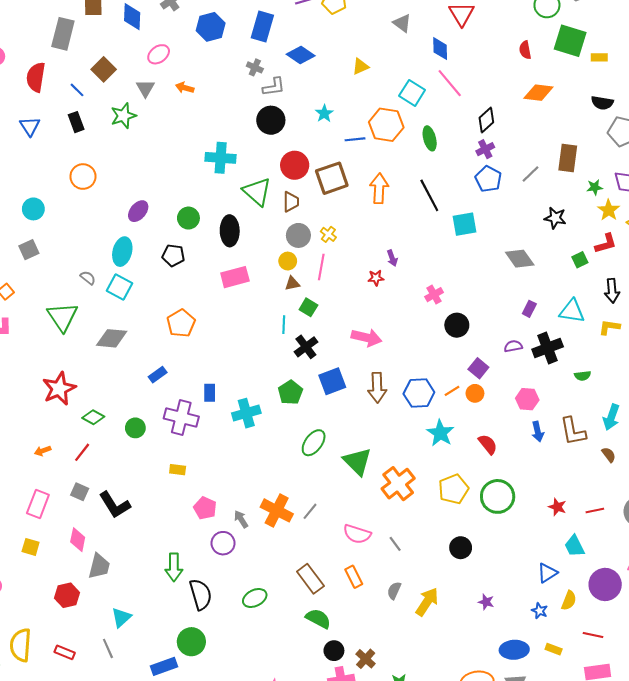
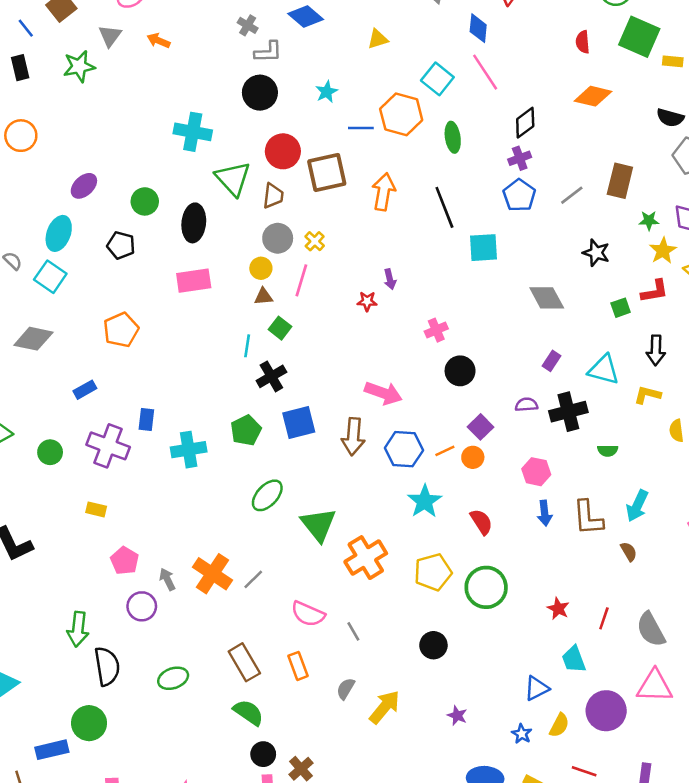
pink arrow: (366, 338) -> (383, 393), moved
red line: (595, 511) -> (604, 618), turned -66

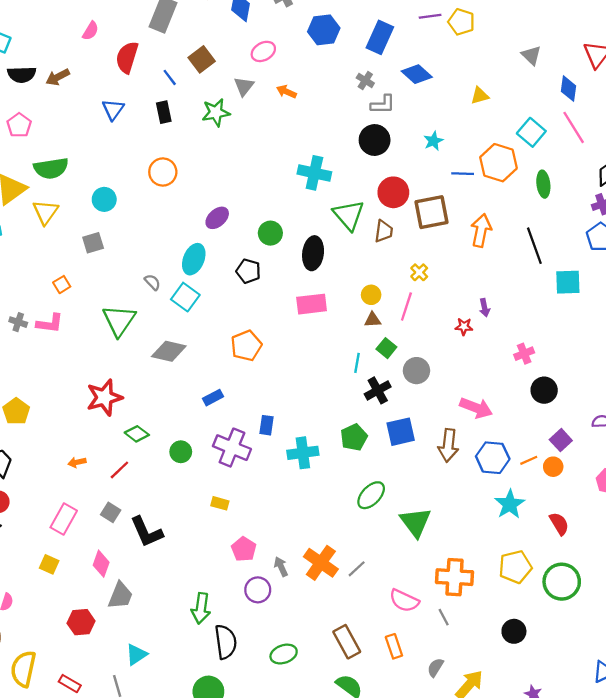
gray circle: (278, 238) -> (416, 371), moved
orange cross: (366, 558) -> (455, 577), moved, turned 33

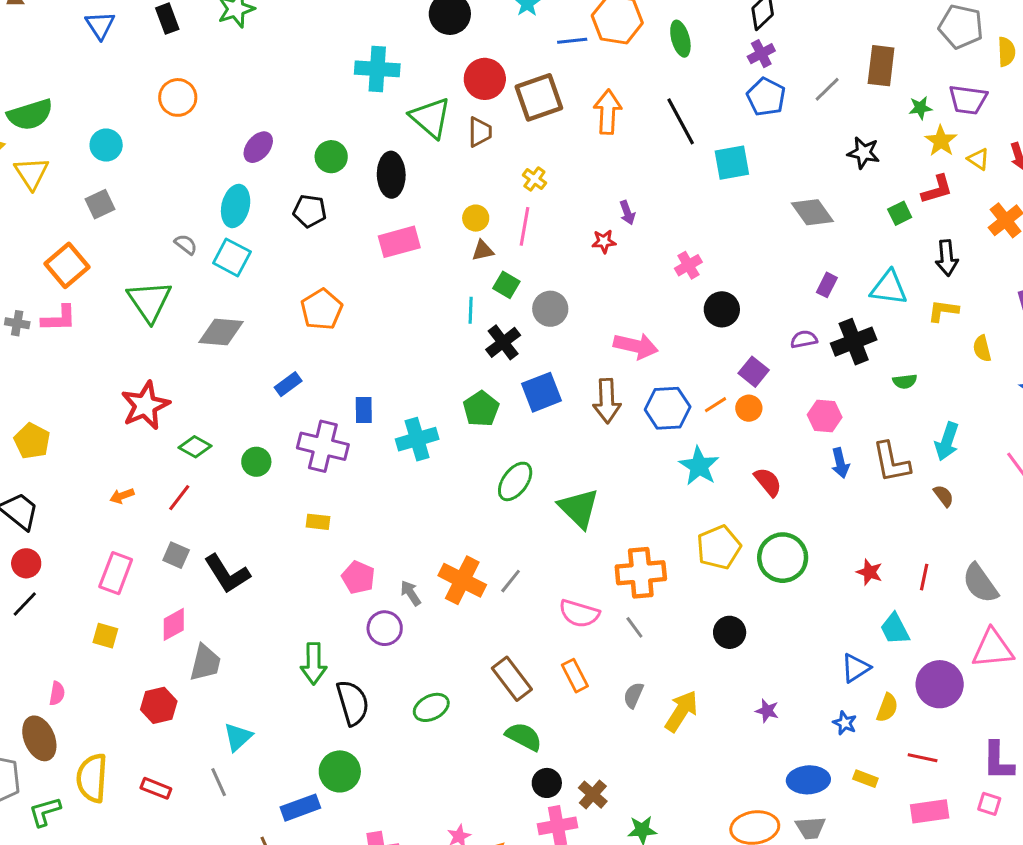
orange square: (62, 285) -> (67, 265), size x1.8
pink diamond: (101, 564) -> (174, 624), turned 50

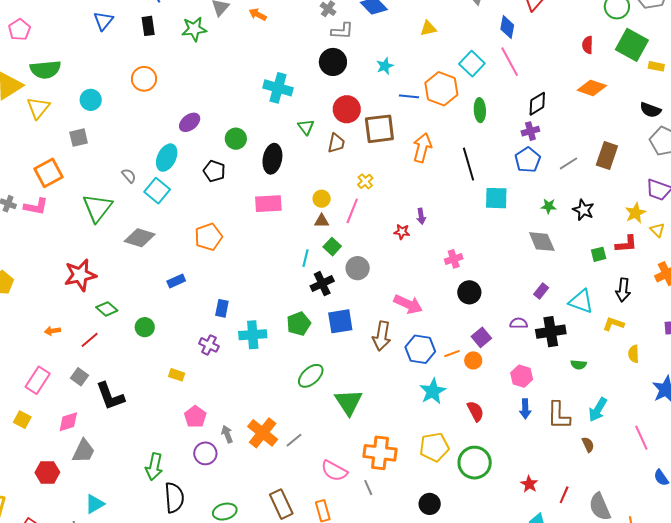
green star: (920, 108) -> (549, 206), moved
green triangle: (431, 118) -> (306, 127), size x0.6
purple cross: (323, 446) -> (209, 345), moved, size x0.6

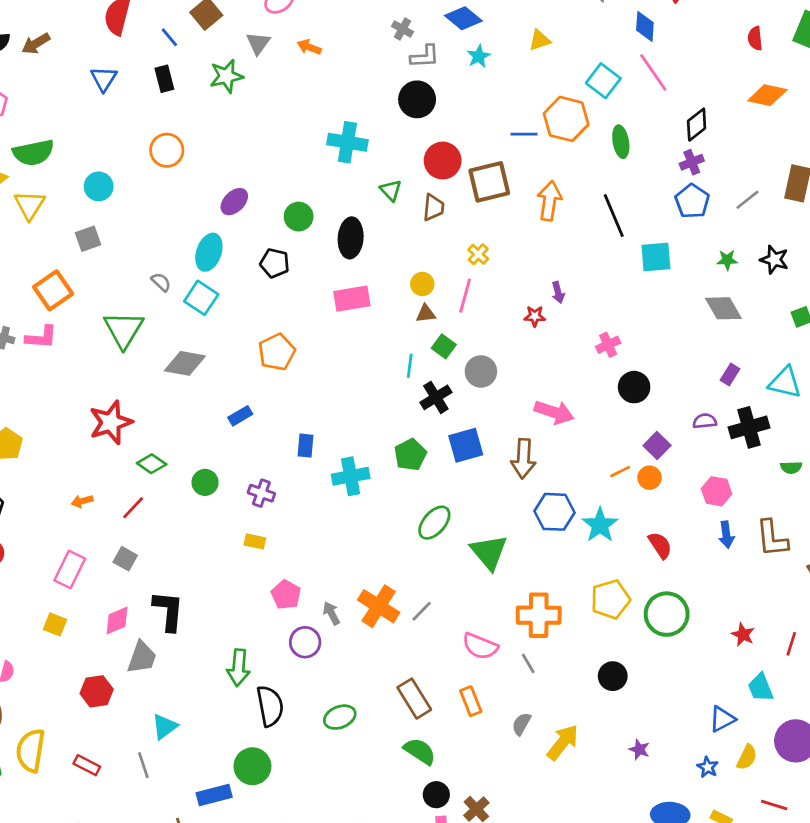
cyan star: (385, 66) -> (479, 56), moved
purple cross: (209, 345) -> (261, 493), moved
blue hexagon: (420, 349) -> (554, 512), moved
black L-shape: (110, 396) -> (168, 611), moved, turned -148

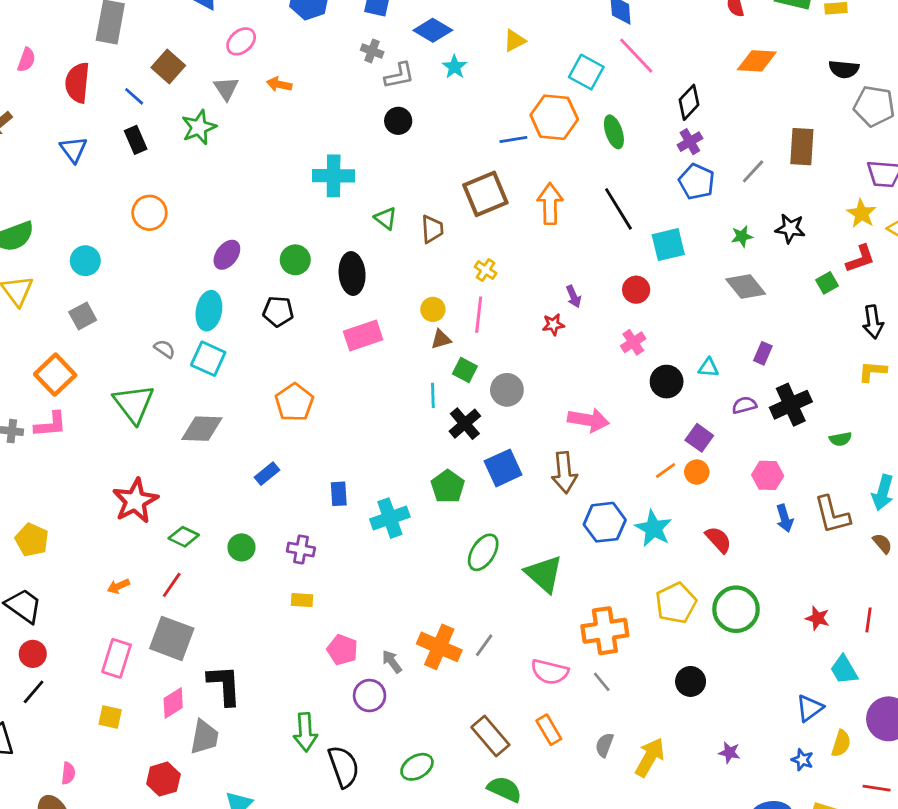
black circle: (417, 99) -> (398, 121), size x0.7
red circle: (443, 161) -> (636, 290), moved, size x0.7
cyan triangle: (785, 382) -> (708, 368), moved, size x0.6
gray square: (125, 559) -> (172, 638), size x1.8

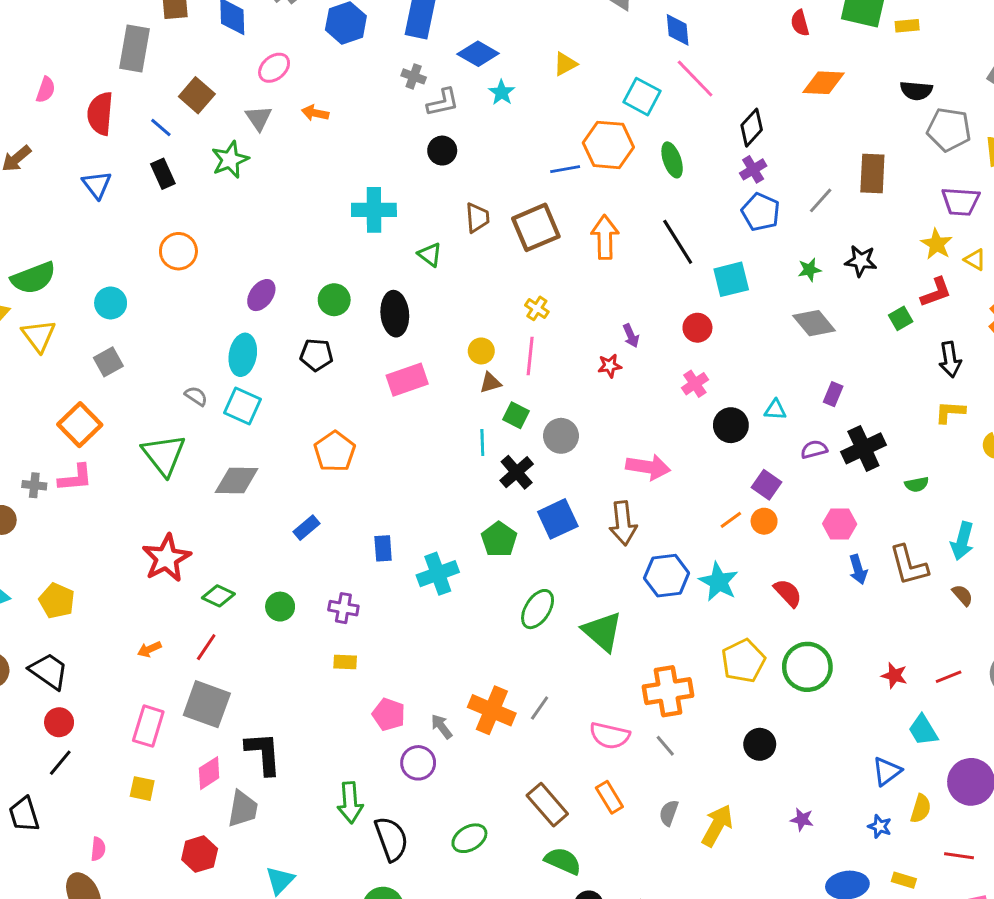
brown trapezoid: (432, 229) -> (477, 218), moved
red line: (869, 620) -> (949, 677), turned 60

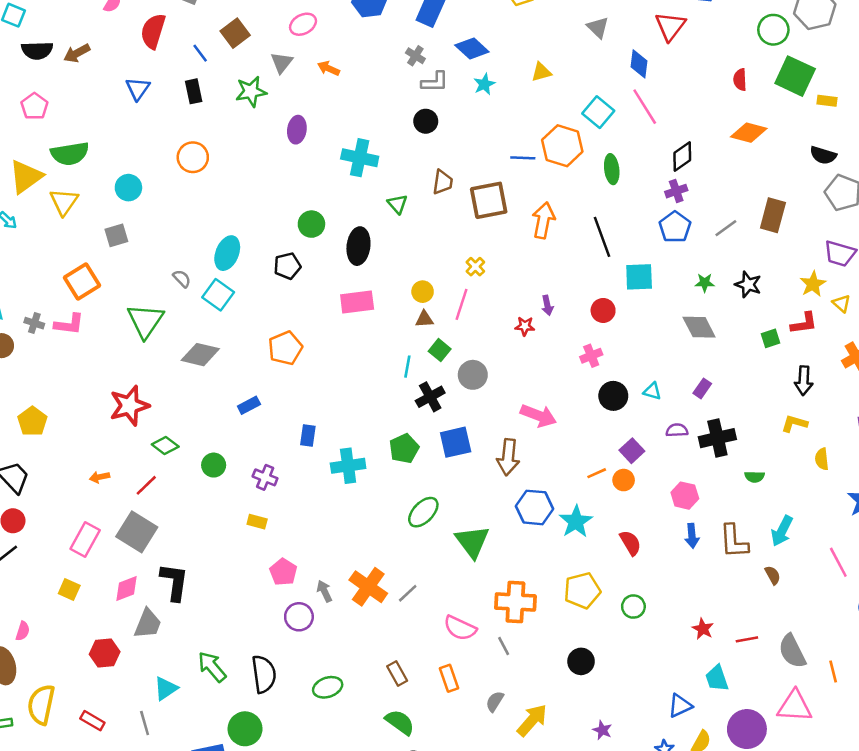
purple ellipse: (261, 295) -> (297, 130), moved, turned -40
black pentagon: (316, 355) -> (287, 266), turned -30
green circle: (807, 667) -> (633, 607), size x0.6
green arrow: (350, 803) -> (212, 667), moved, turned 132
brown rectangle: (547, 805) -> (397, 673), size x0.7

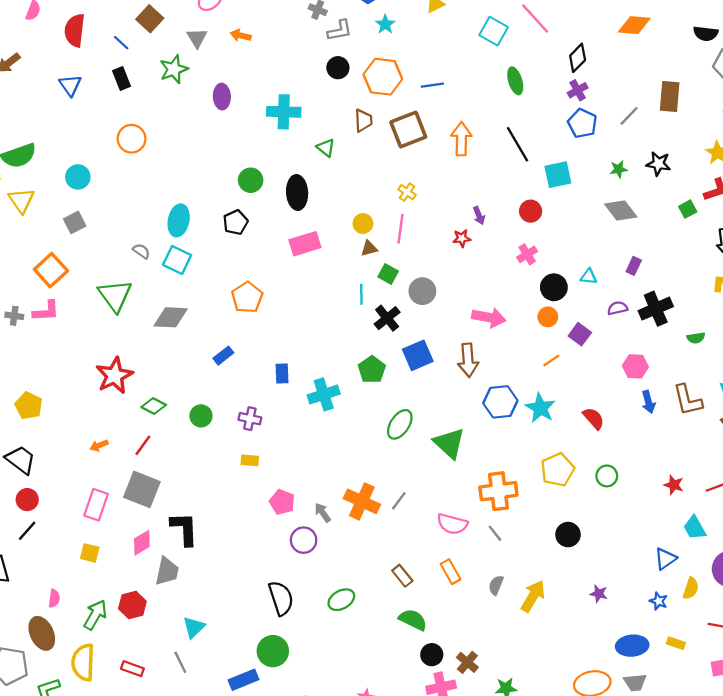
orange hexagon: (562, 146) -> (383, 77), moved
orange circle: (624, 480) -> (548, 317), moved
green arrow: (212, 667) -> (95, 615), moved, turned 80

